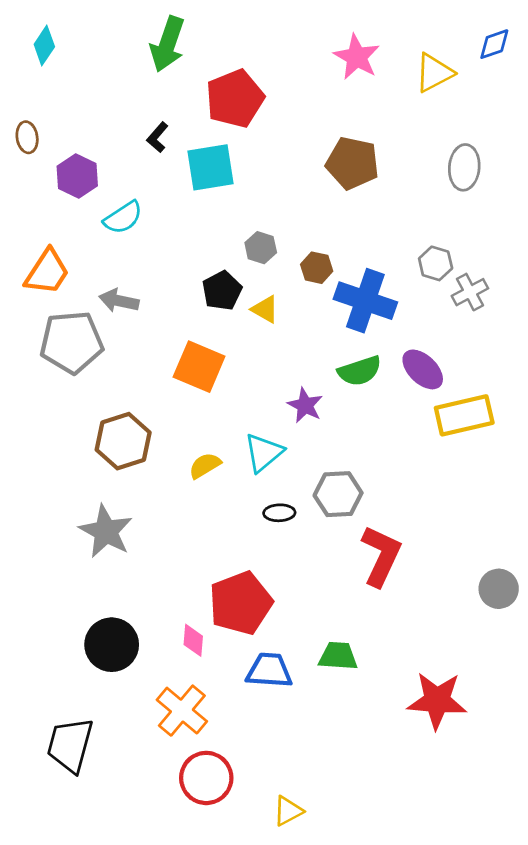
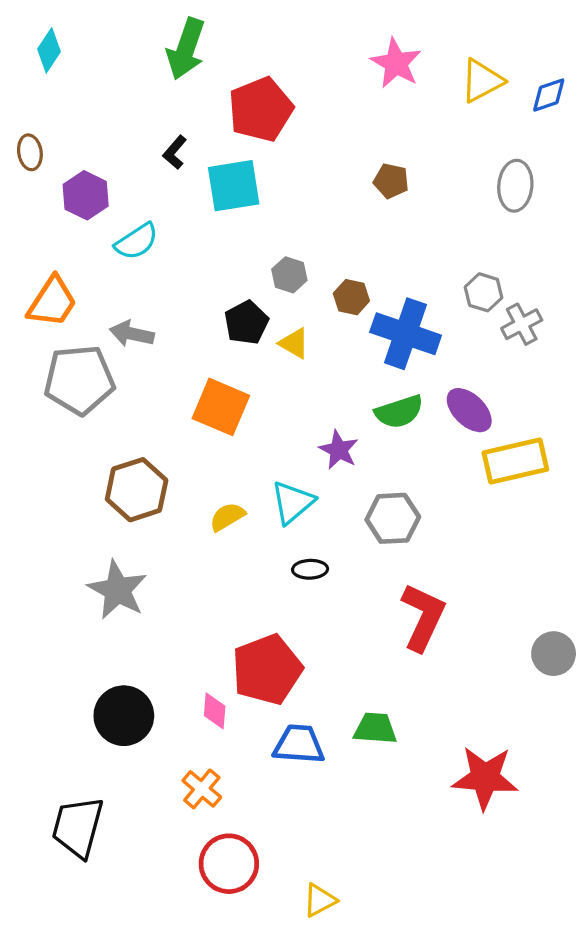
blue diamond: (494, 44) -> (549, 95), moved
brown pentagon: (352, 163) -> (391, 181), size x0.6
gray hexagon: (338, 494) -> (393, 518), moved
orange cross: (182, 711) -> (202, 789), size x0.7

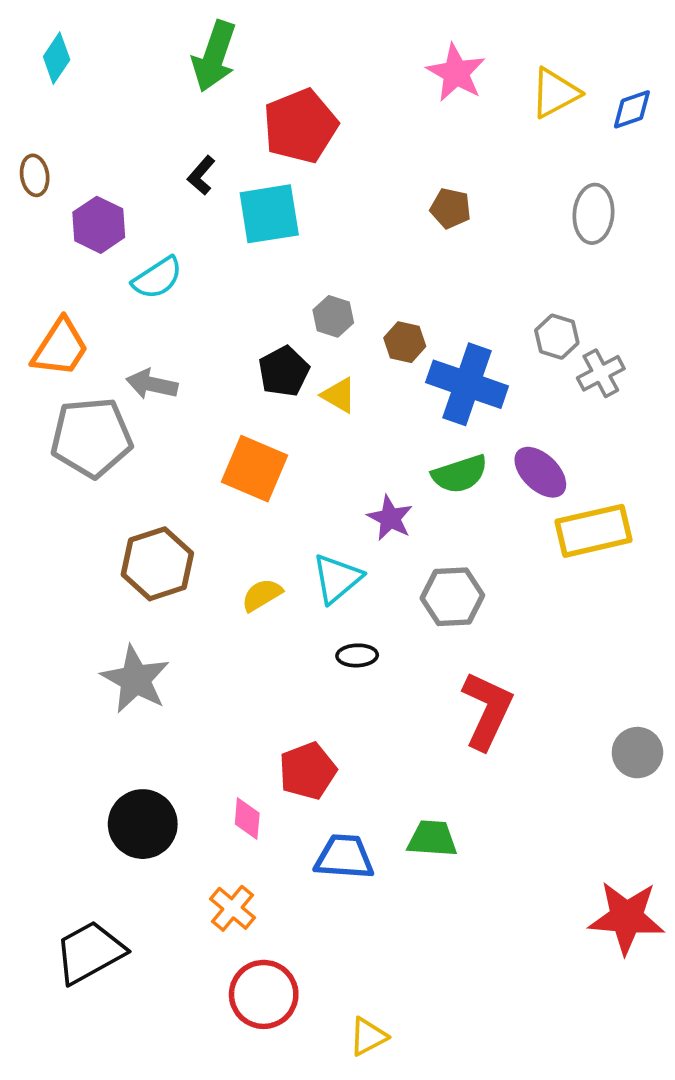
red pentagon: (267, 670) -> (308, 771), size x0.7
red star: (485, 778) -> (626, 917), moved
black trapezoid: (78, 827) -> (90, 952), turned 46

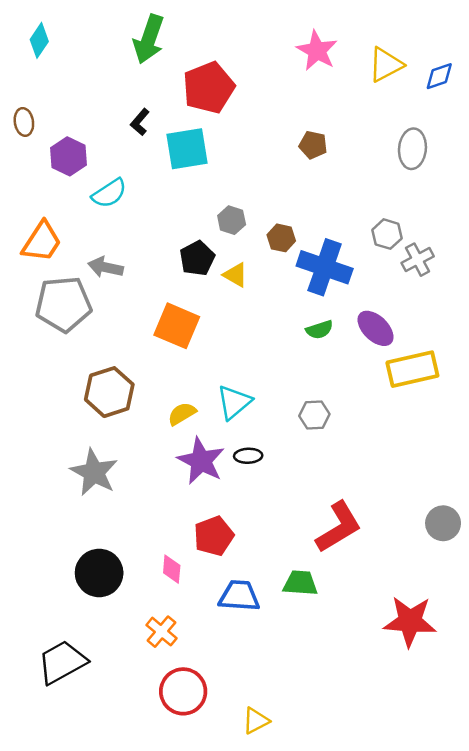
green semicircle: (460, 474) -> (319, 330), size x0.7
purple star: (390, 518) -> (201, 461), moved, size x1.5
gray hexagon: (452, 597) -> (314, 415), size x0.7
red L-shape: (487, 710) -> (339, 527), moved, turned 34
red star: (626, 917) -> (410, 621), moved

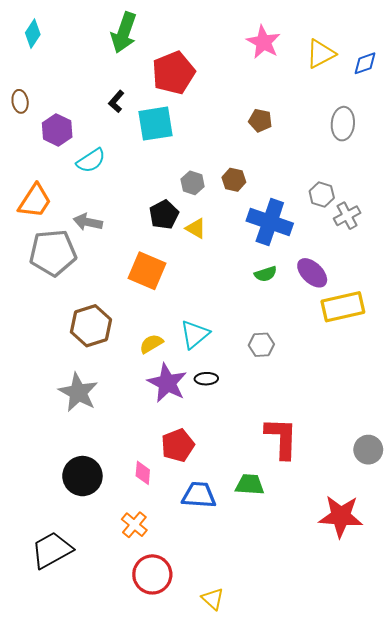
brown hexagon: (281, 238) -> (234, 180), moved
gray circle: (443, 523) -> (368, 450), moved
red L-shape: (339, 527) -> (281, 438), turned -57
yellow triangle: (256, 721) -> (213, 599), turned -50

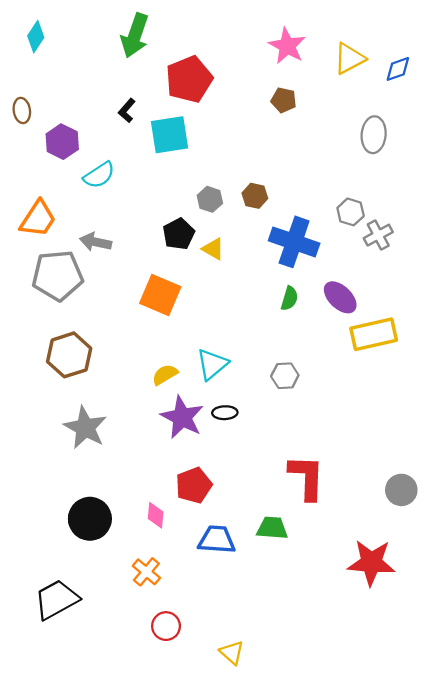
brown pentagon: (260, 120) -> (284, 100), moved
green semicircle: (266, 274) -> (289, 298), turned -55
brown hexagon: (91, 326) -> (69, 355), moved
red circle: (152, 574) -> (166, 626), size x0.7

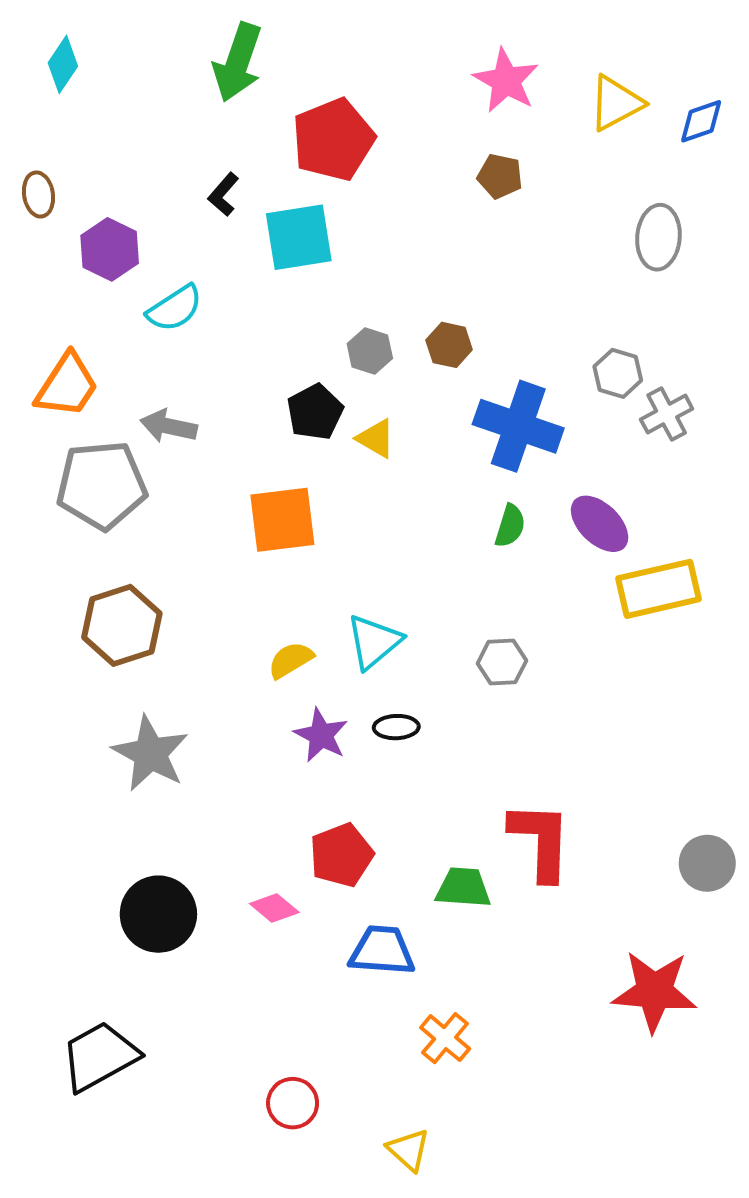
orange square: (160, 295) -> (282, 520), turned -30
purple star: (182, 417) -> (321, 735), size x0.7
pink diamond: (156, 515) -> (274, 908), turned -55
green trapezoid: (272, 528) -> (463, 888), moved
orange cross: (146, 572) -> (445, 1038), moved

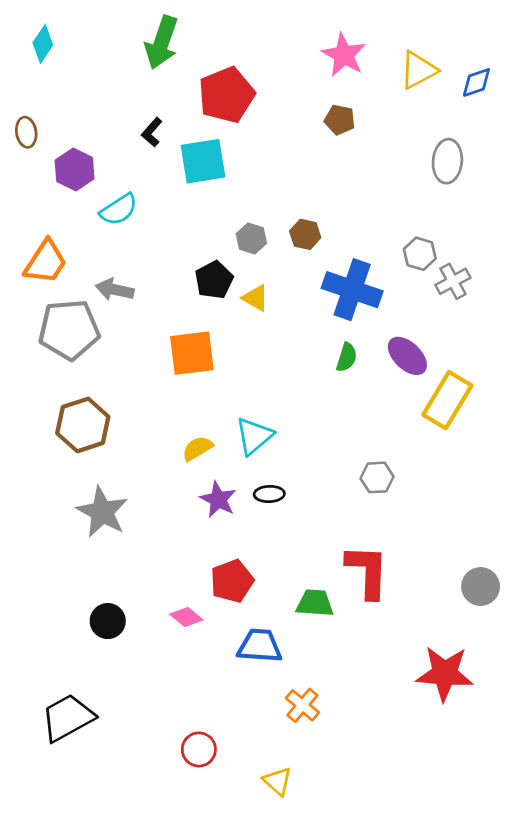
yellow rectangle: (658, 589) -> (447, 400), turned -46
gray hexagon: (502, 662) -> (377, 477), moved
black circle: (158, 914) -> (108, 621), size x0.7

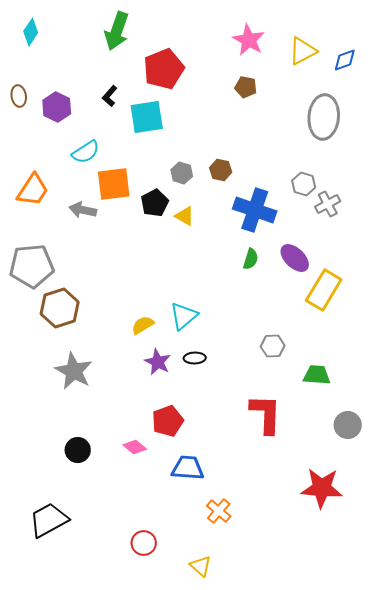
gray ellipse: (447, 161) -> (324, 117), size x1.4
purple hexagon: (75, 169) -> (57, 107), moved
gray pentagon: (69, 330) -> (32, 266), moved
orange square: (192, 353) -> (114, 184), moved
green trapezoid: (315, 603) -> (317, 375), moved

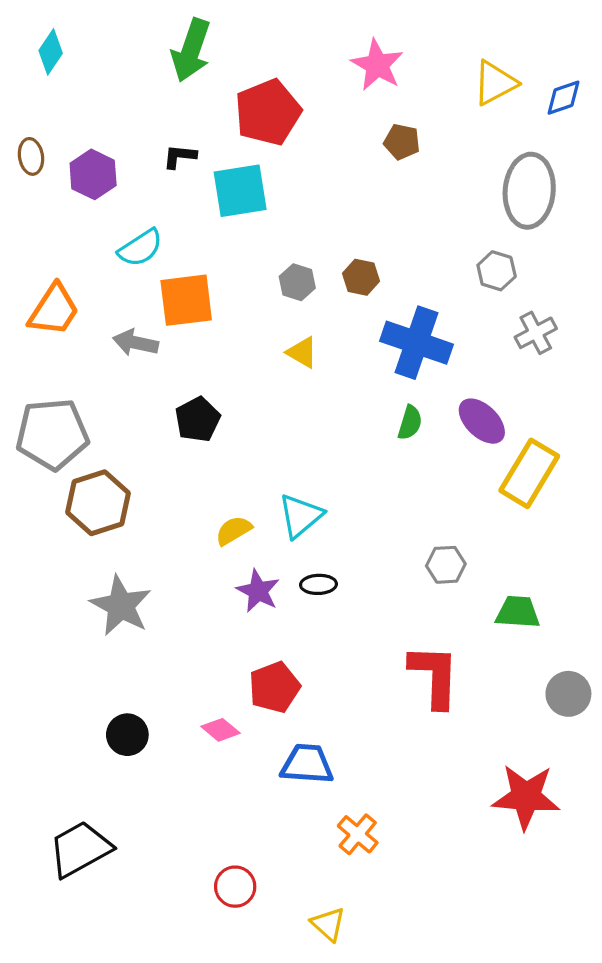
pink star: (249, 40) -> (377, 65), moved
black L-shape: (110, 96) -> (180, 156), turned 55
gray hexagon: (304, 184) -> (497, 271), moved
black pentagon: (155, 203) -> (198, 419), moved

